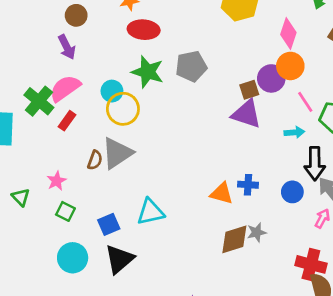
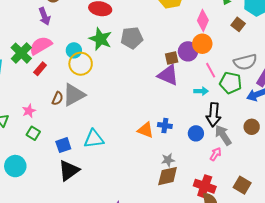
brown diamond: (234, 239) -> (168, 176), moved
cyan circle: (73, 258) -> (15, 166), moved

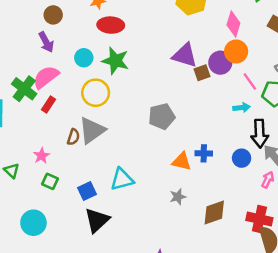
gray pentagon: (132, 38) -> (162, 116), moved
cyan circle: (74, 50) -> (84, 58), moved
purple triangle: (168, 75) -> (185, 55), moved
gray star: (168, 160) -> (178, 197), moved

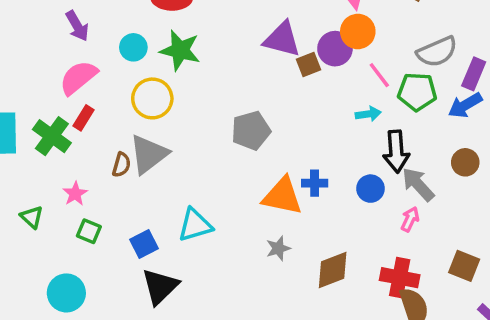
green cross: (24, 89) -> (52, 136), moved
orange triangle: (182, 161) -> (282, 196), size x1.4

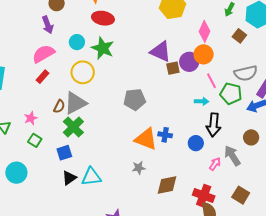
green cross: (52, 136) -> (73, 127), moved
gray arrow: (418, 184) -> (232, 156), moved
cyan triangle: (195, 225) -> (91, 177), moved
black triangle: (160, 286) -> (69, 178), size x0.7

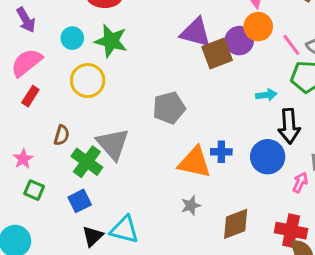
brown square: (173, 68) -> (217, 54), size x1.5
pink line: (211, 81) -> (291, 45), moved
gray triangle: (75, 103) -> (113, 144), moved, turned -35
blue circle: (196, 143) -> (268, 157), size x1.5
cyan triangle: (91, 177) -> (124, 230), turned 30

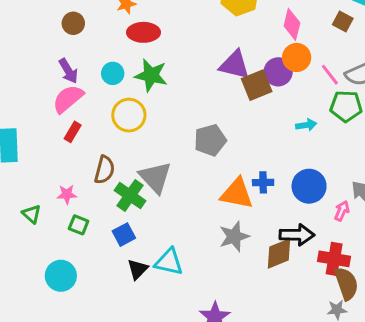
purple arrow: (26, 20) -> (68, 71), moved
black arrow: (289, 126) -> (297, 235), moved, turned -84
brown semicircle: (62, 135) -> (104, 170), size x1.4
pink star: (23, 159) -> (67, 194), turned 30
gray star: (191, 206) -> (234, 236), size x1.5

